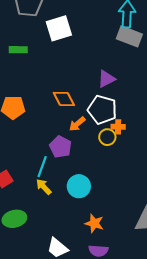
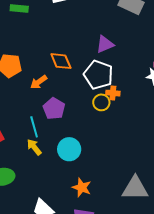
orange arrow: (77, 124) -> (39, 82), moved
cyan line: (42, 167) -> (34, 127), turned -40

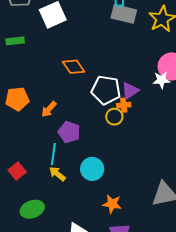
purple triangle: (105, 44) -> (130, 91), moved
orange diamond: (61, 61) -> (74, 67), moved
cyan line: (34, 127) -> (53, 154), turned 35

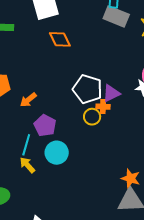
orange diamond: (74, 67) -> (60, 39), moved
cyan circle: (92, 169) -> (57, 153), moved
orange star: (112, 204) -> (131, 178), moved

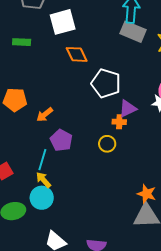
white pentagon: (87, 89) -> (106, 83), moved
yellow circle: (92, 117) -> (107, 144), moved
cyan circle: (57, 153) -> (42, 198), moved

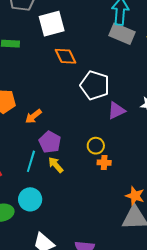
orange cross: (119, 122) -> (104, 163), moved
yellow arrow: (43, 180) -> (56, 165), moved

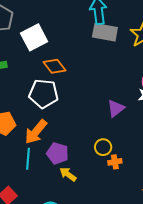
white pentagon: (95, 85) -> (44, 94), moved
orange arrow: (33, 116) -> (36, 132), size x1.5
cyan line: (31, 161) -> (28, 159), moved

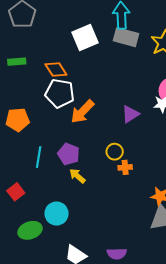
white square: (34, 37) -> (85, 38), moved
orange diamond: (54, 66) -> (56, 69), moved
orange arrow: (36, 132) -> (82, 112), moved

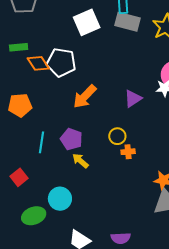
orange diamond: (56, 69) -> (38, 63), moved
white pentagon: (60, 93) -> (61, 62), moved

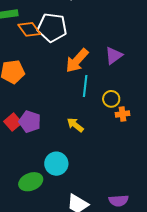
purple triangle: (133, 98) -> (114, 56), moved
purple pentagon: (71, 139) -> (30, 122), moved
cyan line: (42, 142) -> (85, 86), moved
red square: (19, 177) -> (13, 122), moved

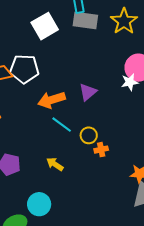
orange arrow: (77, 61) -> (52, 100), turned 36
cyan line: (85, 86) -> (62, 125), turned -55

